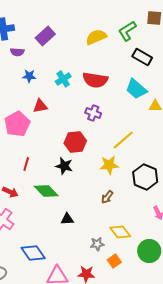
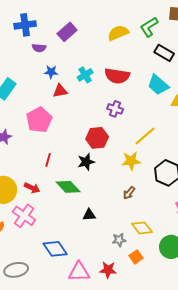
red triangle: (40, 106) -> (60, 91), moved
black star: (64, 166) -> (86, 162), turned -30

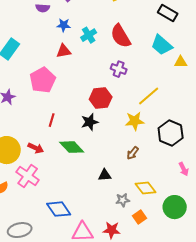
blue star: (51, 72) -> (64, 25), moved
red semicircle: (117, 76) -> (121, 36), turned 50
black triangle: (89, 215) -> (105, 175), moved

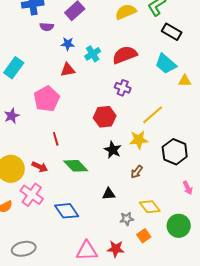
red semicircle: (121, 36) -> (125, 55), turned 100
red line: (52, 120) -> (56, 139), turned -32
black star: (90, 122) -> (113, 150), moved, turned -30
blue diamond: (59, 209) -> (67, 211), moved

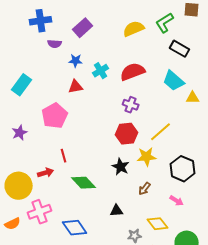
red hexagon: (105, 117) -> (127, 134), moved
red arrow: (40, 167) -> (46, 173), moved, turned -42
pink arrow: (188, 188) -> (177, 201), moved, turned -32
pink cross: (32, 195) -> (40, 212), turned 35

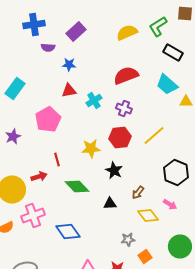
cyan cross: (101, 71) -> (94, 100), moved
yellow star: (147, 157) -> (91, 148), moved
black triangle: (117, 211) -> (110, 204), moved
yellow diamond: (158, 224) -> (148, 216), moved

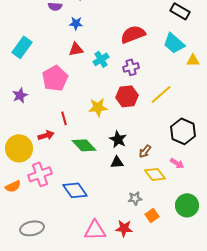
purple cross: (124, 108) -> (131, 67), turned -35
black star: (114, 170) -> (118, 139), moved

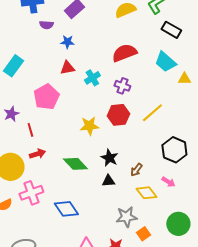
purple cross: (131, 67) -> (122, 86), turned 35
red line: (64, 118) -> (30, 130), moved
gray star: (135, 198) -> (126, 217), size x1.5

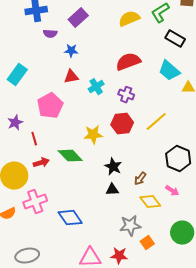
green diamond: (75, 164) -> (70, 156), moved

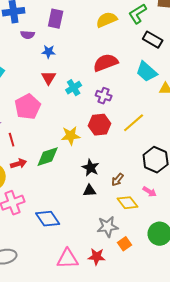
purple rectangle: (78, 18) -> (56, 19), turned -36
red triangle: (71, 77) -> (49, 78), turned -49
green diamond: (70, 156) -> (48, 157), turned -65

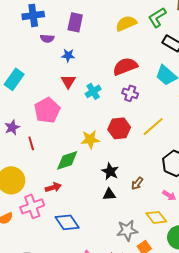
purple cross: (104, 96) -> (130, 93), moved
red arrow: (19, 164) -> (53, 187), moved
yellow diamond: (128, 203) -> (156, 217), moved

